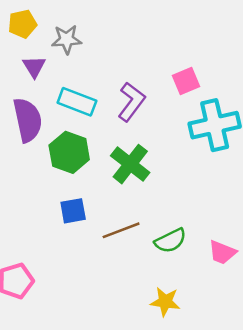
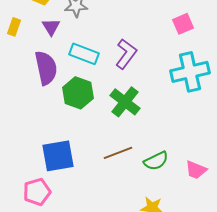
pink square: (186, 81) -> (183, 24), moved
blue square: (73, 211) -> (58, 156), moved, size x1.6

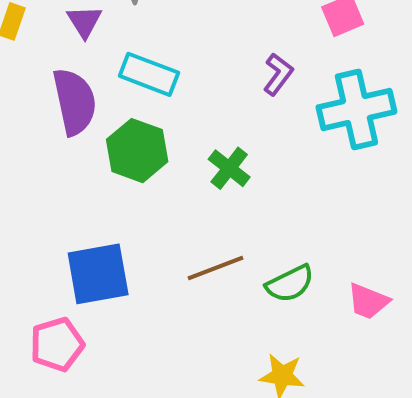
purple L-shape: (126, 54) -> (278, 74), moved, size x0.7
green cross: (125, 102) -> (229, 168), size x0.7

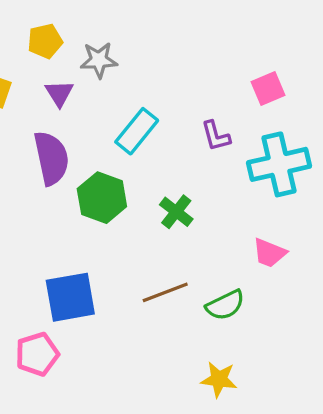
cyan rectangle: (149, 74) -> (137, 131), moved, turned -72
purple L-shape: (278, 74) -> (216, 136), turned 128
pink trapezoid: (368, 301) -> (270, 253), moved

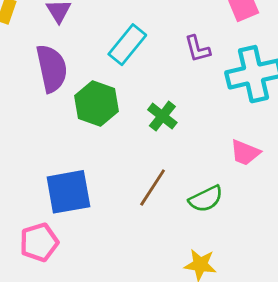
brown line: (165, 292) -> (153, 188), turned -36

